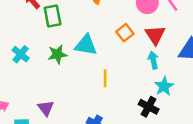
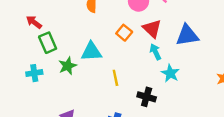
green rectangle: (53, 16) -> (48, 43), moved
cyan cross: (21, 54) -> (34, 73), turned -35
black cross: (149, 107) -> (147, 97), moved

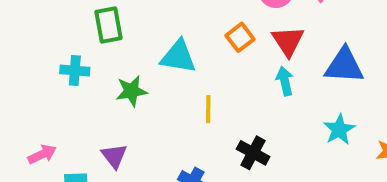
green star: (68, 66) -> (131, 91), moved
cyan star: (170, 73) -> (339, 129), moved

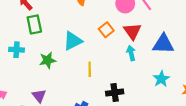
cyan triangle: (178, 57) -> (73, 41), turned -35
black cross: (253, 153) -> (115, 93), turned -35

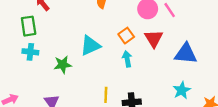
green rectangle: (34, 24) -> (29, 26), moved
cyan arrow: (131, 53) -> (127, 59), moved
yellow line: (90, 69) -> (106, 95), moved

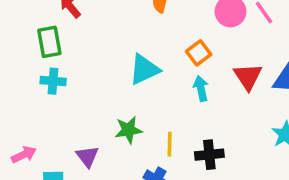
red triangle: (154, 39) -> (248, 77), moved
green star: (63, 65) -> (128, 130), moved

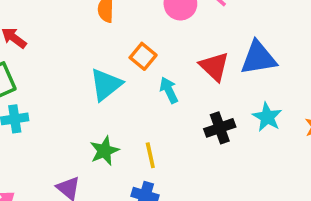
orange square: (199, 53) -> (143, 56), moved
black cross: (209, 155) -> (220, 128), moved

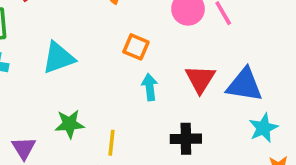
orange square: (143, 56) -> (136, 47), turned -35
cyan triangle: (106, 85) -> (58, 58), moved
cyan star: (267, 117) -> (263, 128), moved

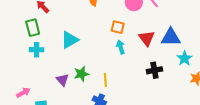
orange square: (136, 47) -> (118, 27), moved
black cross: (186, 139) -> (154, 70), moved
purple triangle: (24, 148) -> (62, 80), moved

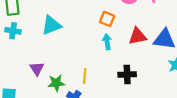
red triangle: (147, 38) -> (138, 36), turned 48
black cross: (154, 70) -> (127, 74), moved
green star: (81, 74) -> (56, 83), moved

